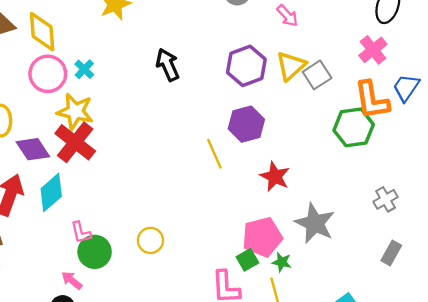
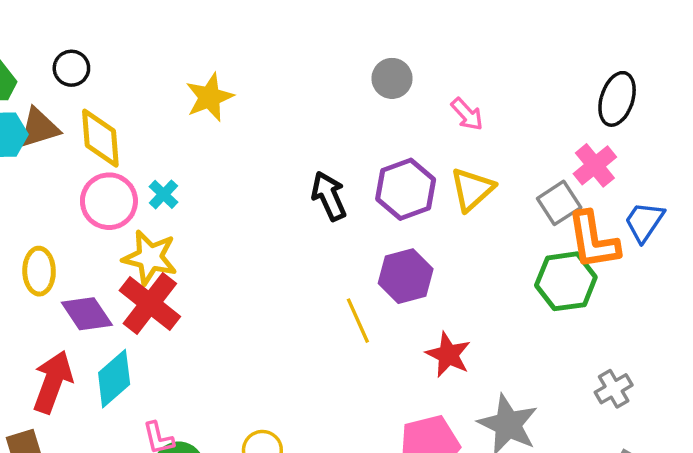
black arrow: (168, 65) -> (329, 196), moved
gray square: (317, 75) -> (559, 203), moved

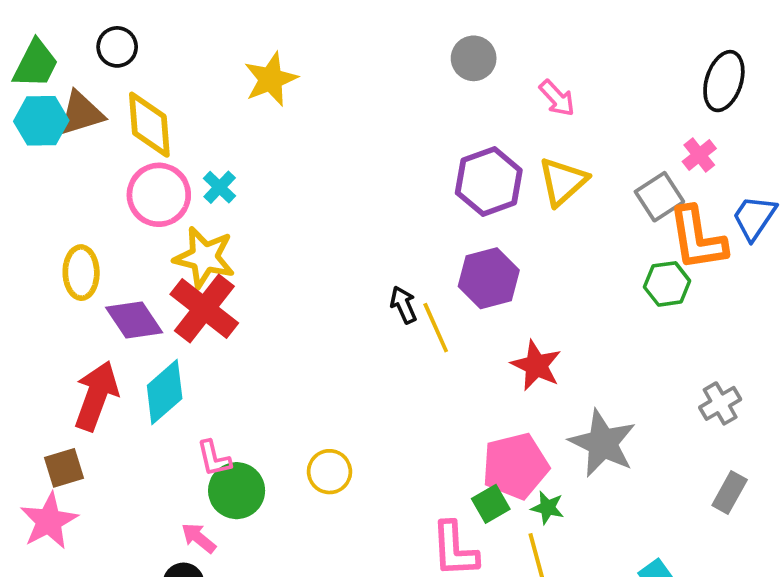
pink cross: (595, 165) -> (699, 155), size x0.7
black arrow: (329, 196) -> (403, 305), moved, size x0.7
green hexagon: (566, 281) -> (667, 284), size x0.7

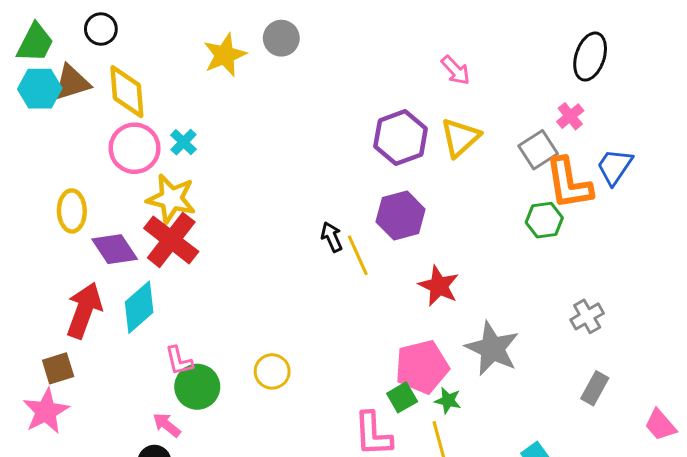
gray circle: (474, 58) -> (281, 38), moved

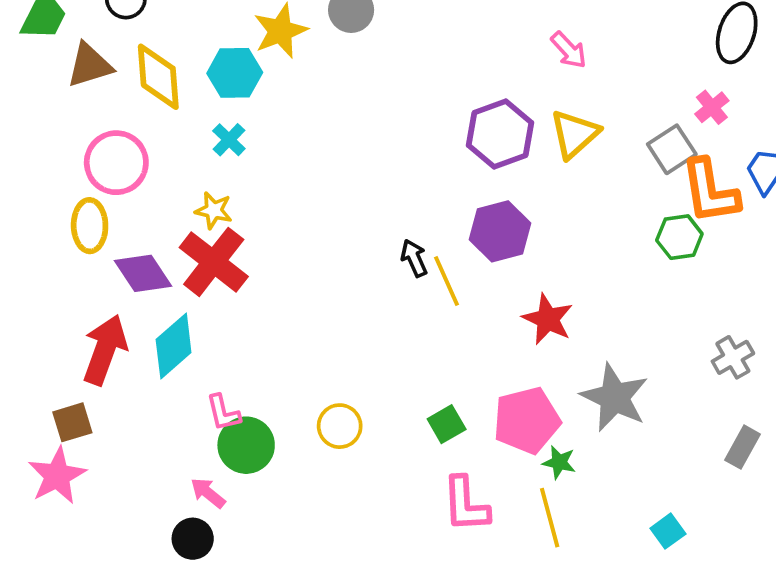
cyan hexagon: (40, 89) -> (235, 73), moved
pink circle: (135, 148) -> (116, 163), moved
yellow star: (171, 199) -> (214, 210), size x0.6
green square: (402, 397) -> (447, 424), moved

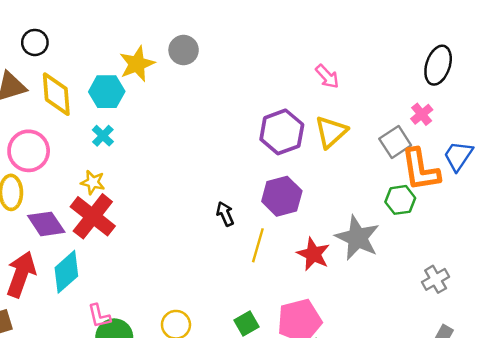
yellow line: (447, 281) -> (258, 245), moved, turned 40
gray star: (615, 397) -> (357, 238), moved

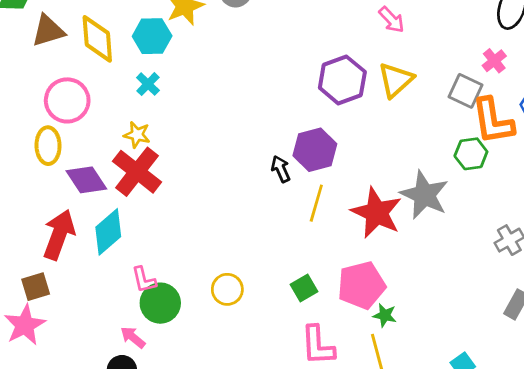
gray square: (395, 142) -> (465, 91), turned -32
purple hexagon: (282, 196) -> (315, 150), moved
red star: (313, 254) -> (377, 213), size x1.4

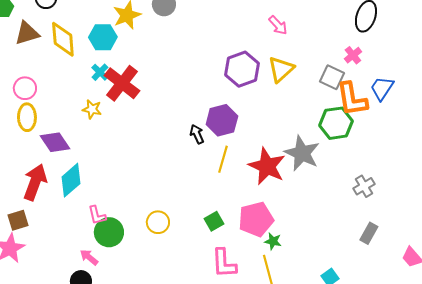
pink circle: (67, 100) -> (25, 88), moved, size x0.7
green hexagon: (471, 154) -> (336, 123), size x1.4
red cross: (137, 172) -> (122, 83), moved

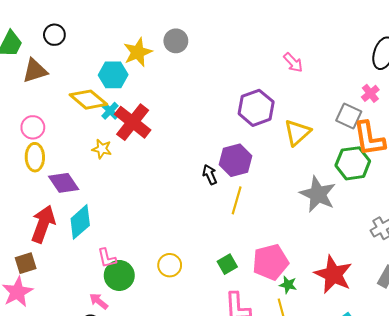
yellow diamond: (63, 39) -> (88, 100), moved, turned -45
yellow triangle: (281, 69) -> (297, 132), moved
red star: (267, 166) -> (333, 274), moved

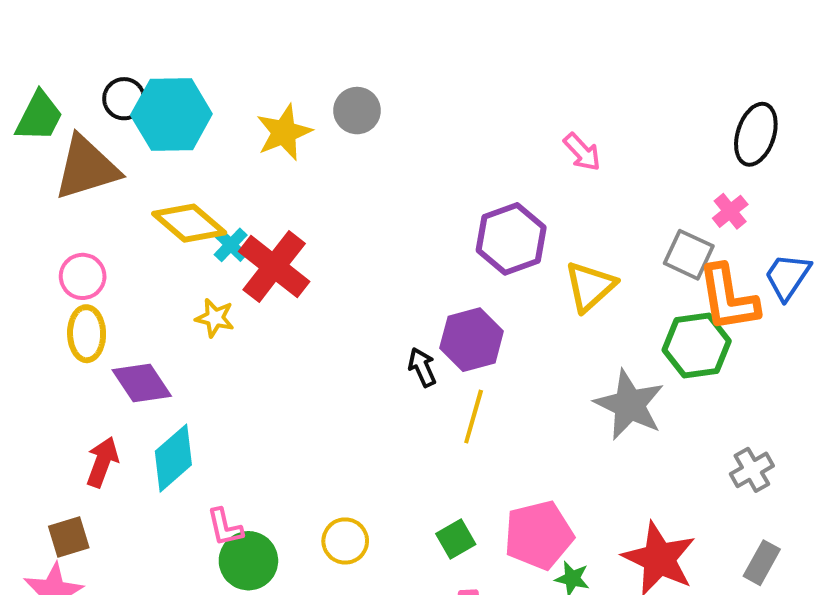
brown triangle: (35, 71) -> (87, 168), size x1.4
cyan hexagon: (113, 75) -> (171, 115), moved, size x1.4
red arrow: (43, 224) -> (102, 462), size x0.7

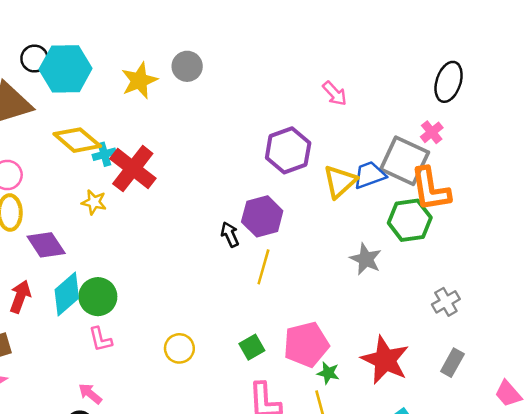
cyan cross: (231, 245) -> (104, 154), turned 30
gray square: (689, 255) -> (405, 161), size x1.5
blue trapezoid: (787, 276) -> (370, 175), moved, turned 36
gray star: (629, 405) -> (366, 259), size x0.7
green circle: (248, 561) -> (98, 297), moved

